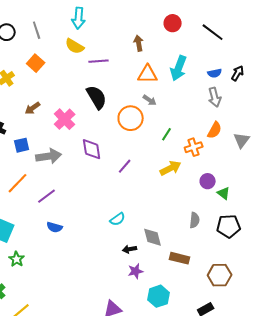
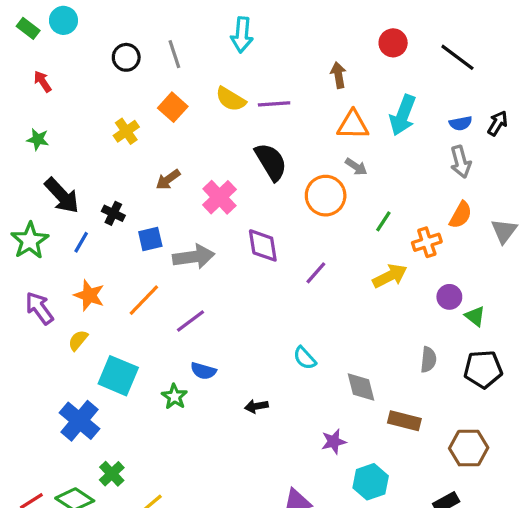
yellow semicircle: (75, 46) -> (231, 99), moved
cyan semicircle: (118, 219) -> (305, 358), turned 84
black arrow: (130, 249) -> (256, 406), moved
green star: (17, 259) -> (174, 397), moved

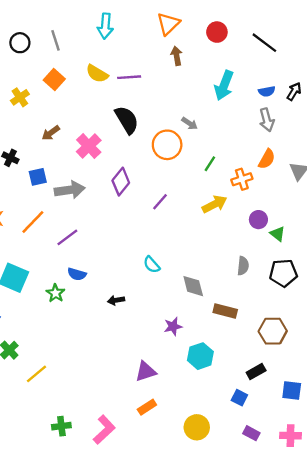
orange triangle: (353, 125) -> (168, 24), moved, turned -45
purple diamond: (263, 245) -> (121, 182), turned 48

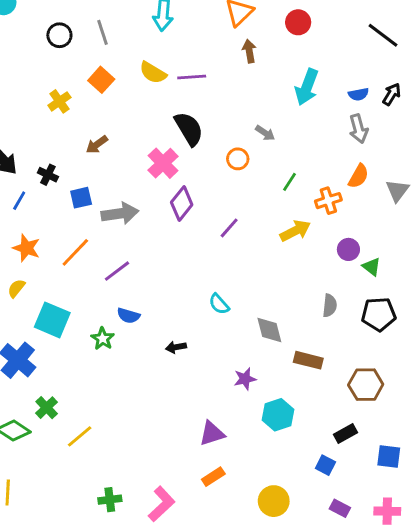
black line: (264, 43) -> (383, 35), moved
orange circle: (167, 145) -> (238, 159), size x0.6
pink cross: (89, 146) -> (163, 163), moved

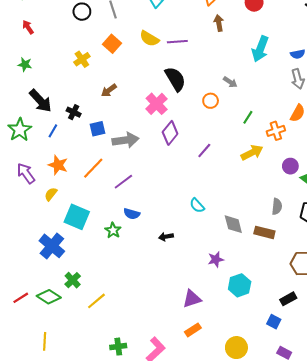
brown rectangle: (308, 360) -> (264, 232), moved

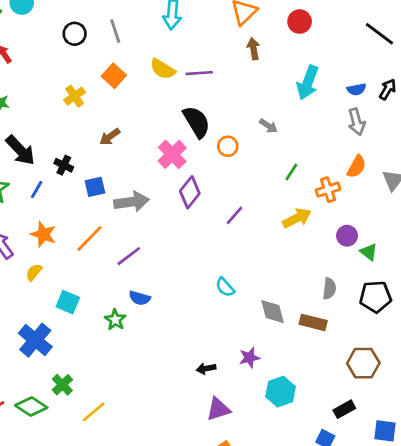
orange circle: (211, 101) -> (228, 146), moved
cyan square: (77, 217) -> (68, 302), size x0.7
black arrow: (166, 237) -> (206, 369), moved

